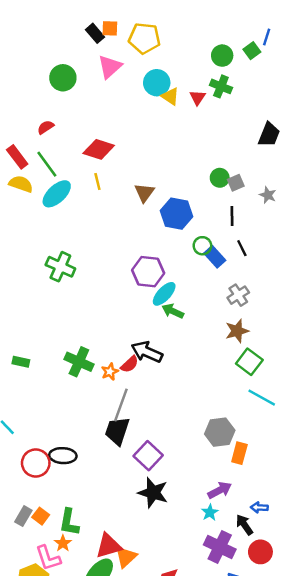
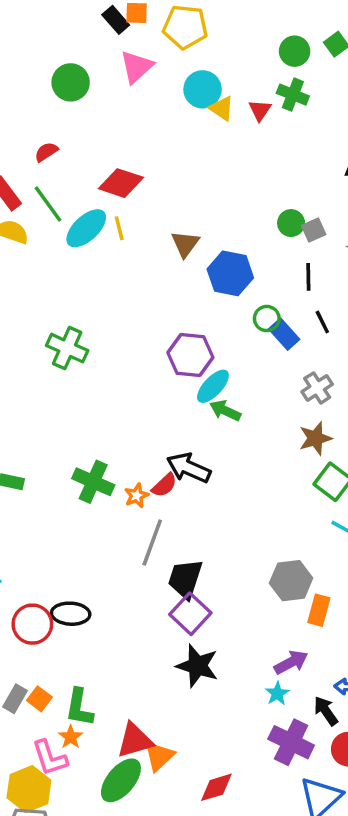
cyan ellipse: (57, 194) -> (86, 228), moved
black trapezoid: (117, 431) -> (185, 579), moved

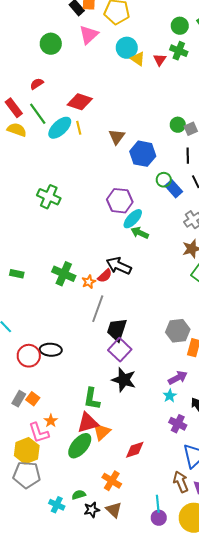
green L-shape: (79, 707) -> (92, 399), moved
purple cross: (291, 742) -> (178, 424), size x0.7

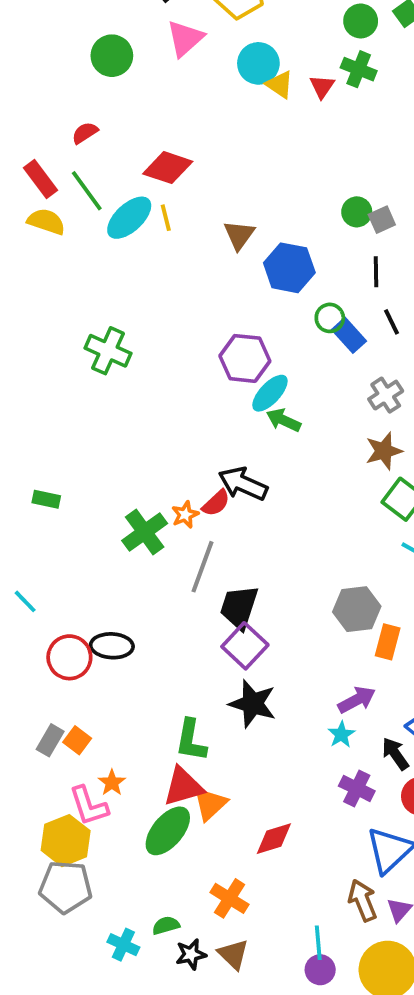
green cross: (64, 274) -> (145, 532), moved, turned 30

